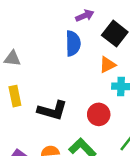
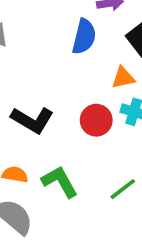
red circle: (99, 114) -> (96, 120), moved

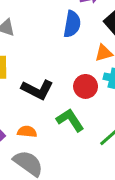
green L-shape: (60, 182) -> (70, 120), moved

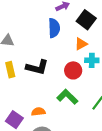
black L-shape: (37, 90) -> (37, 67), moved

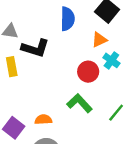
cyan cross: (92, 60) -> (111, 60), turned 32
black L-shape: (37, 67) -> (35, 48), moved

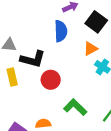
red circle: (88, 72) -> (51, 80), moved

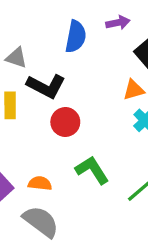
blue semicircle: (61, 31) -> (76, 37), moved

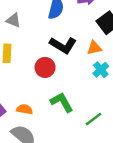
black L-shape: (46, 86) -> (63, 45), moved

